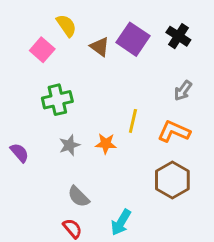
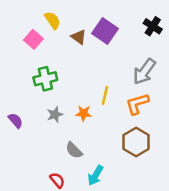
black cross: (178, 36) -> (153, 26), moved
gray arrow: (183, 91) -> (144, 72), size x1.6
orange L-shape: (174, 132) -> (137, 104), turned -40
gray semicircle: (78, 197) -> (74, 150), moved

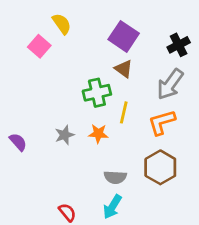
black cross: (153, 26) -> (179, 45), moved, turned 30
brown triangle: (79, 37) -> (124, 69), moved
green cross: (45, 79) -> (97, 93), moved
gray semicircle: (74, 150) -> (115, 177), moved, turned -42

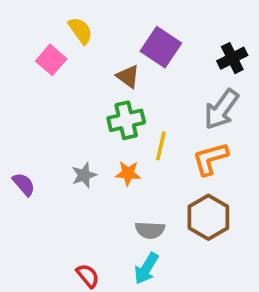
brown triangle: (124, 69) -> (128, 76), moved

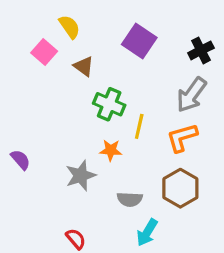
brown triangle: (128, 76) -> (84, 66), moved
green cross: (126, 120) -> (109, 104), turned 36
gray star: (84, 175) -> (81, 176), moved, size x1.4
cyan arrow: (146, 268) -> (147, 233), moved

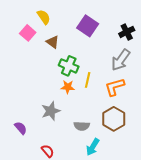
orange star: (111, 150) -> (68, 87), moved
purple semicircle: (20, 160) -> (21, 128), moved

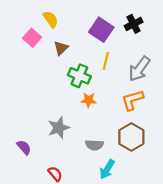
black cross: (127, 32) -> (134, 24), moved
brown triangle: (53, 42) -> (61, 48), turned 40
yellow line: (88, 80) -> (106, 61), moved
orange star: (68, 87) -> (89, 100), moved

